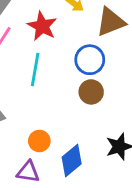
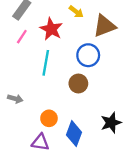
brown circle: (91, 92) -> (78, 83), moved
blue diamond: (72, 161) -> (74, 134), turned -30

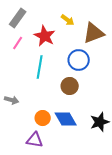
blue diamond: (74, 134) -> (66, 119), moved, turned -50

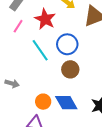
blue circle: (79, 60) -> (67, 44), moved
cyan line: (40, 67) -> (40, 50), turned -45

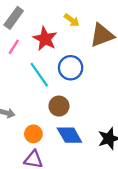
brown circle: (70, 69) -> (59, 106), moved
orange circle: (43, 102) -> (33, 134), moved

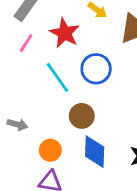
blue diamond: (69, 135) -> (95, 152), turned 32

